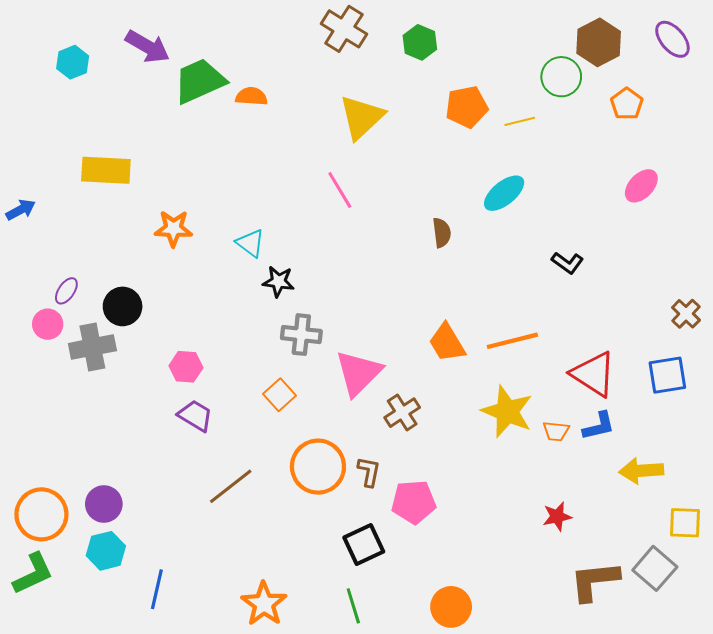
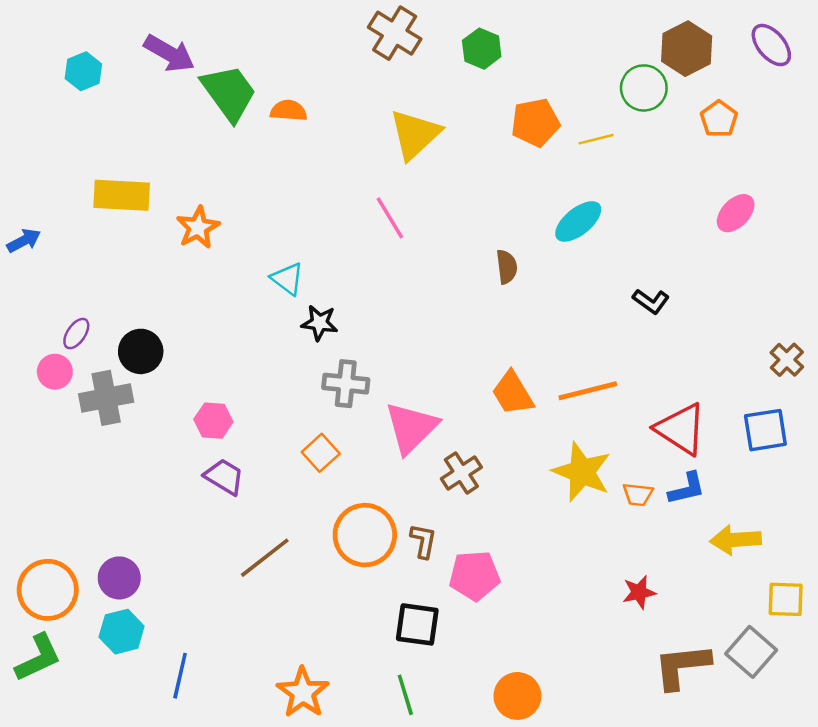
green trapezoid: (199, 81) -> (229, 93), turned 78
orange star: (173, 228) -> (198, 227), moved, turned -30
black square: (364, 545) -> (417, 624), turned 33

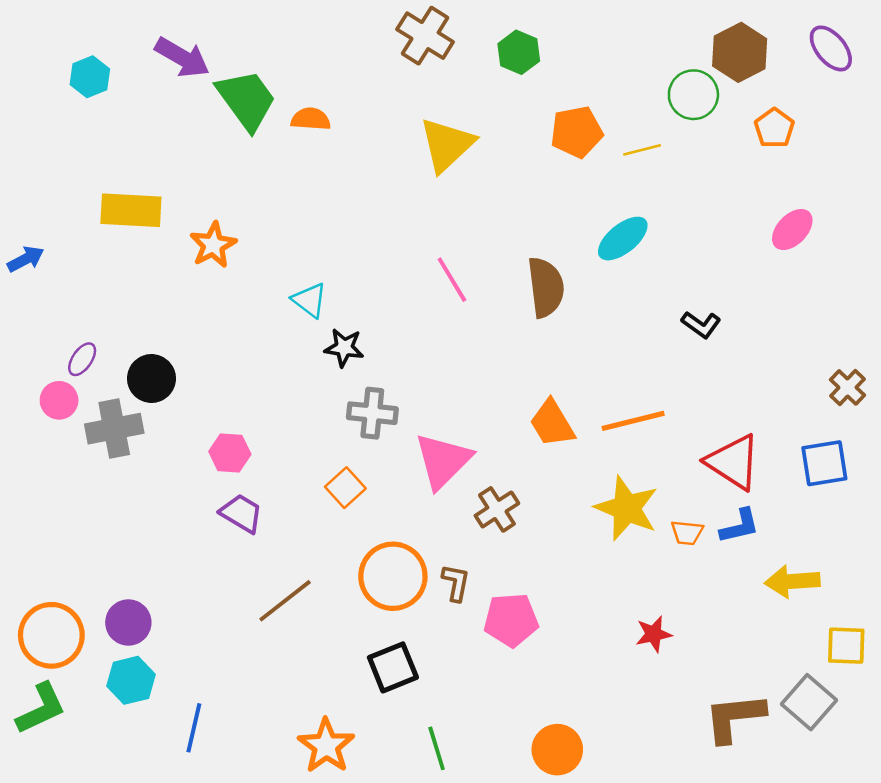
pink line: (390, 218) -> (452, 280), moved
brown semicircle: (507, 267) -> (546, 287), size x1.6
red star: (639, 592) -> (654, 634), moved
black square: (417, 624) -> (393, 667), moved, turned -30

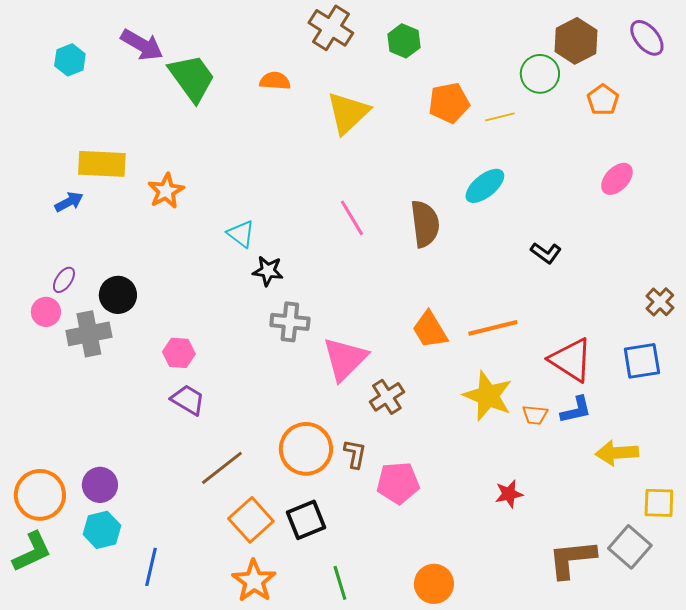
orange semicircle: (311, 119) -> (275, 81), moved
blue arrow: (26, 259) -> (69, 202), moved
orange square: (345, 488) -> (251, 520), moved, size x1.4

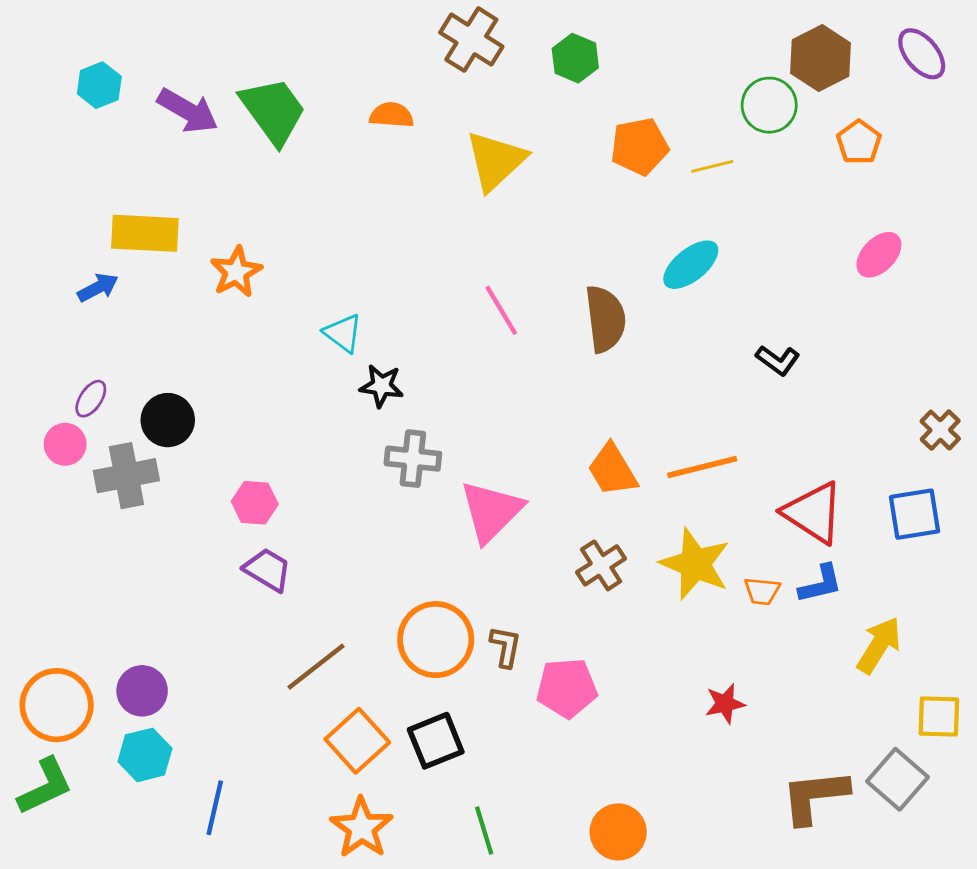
purple arrow: (142, 45) -> (188, 111), moved
brown cross: (387, 397) -> (601, 565), moved
yellow arrow: (617, 453) -> (879, 645), turned 126

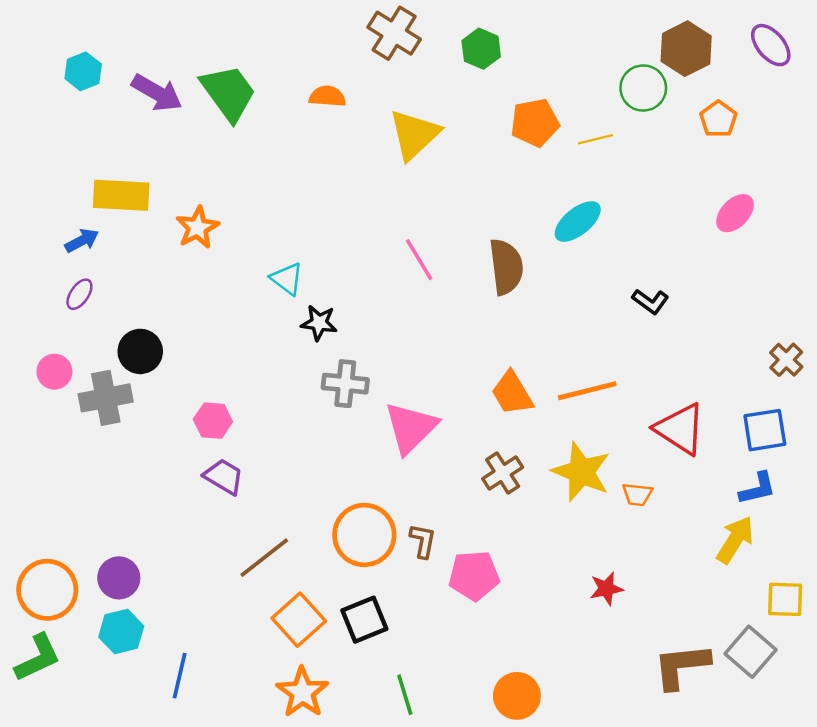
purple ellipse: (91, 399) -> (79, 294), moved
blue L-shape: (820, 584) -> (758, 488), moved

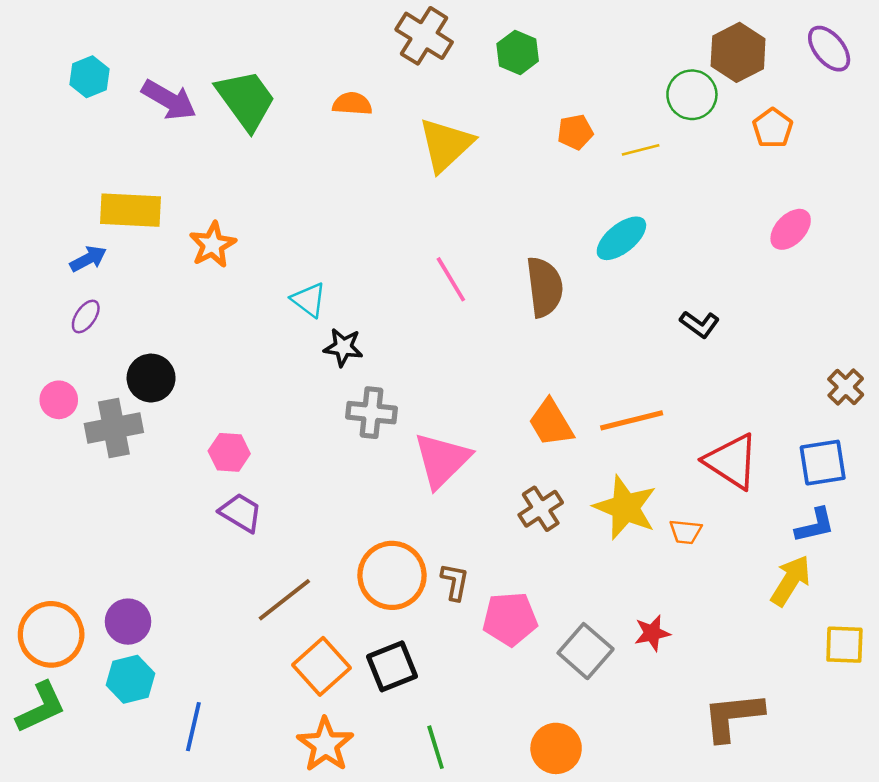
orange pentagon: (535, 123) -> (575, 132), size x0.7
gray square: (751, 652) -> (586, 651), moved

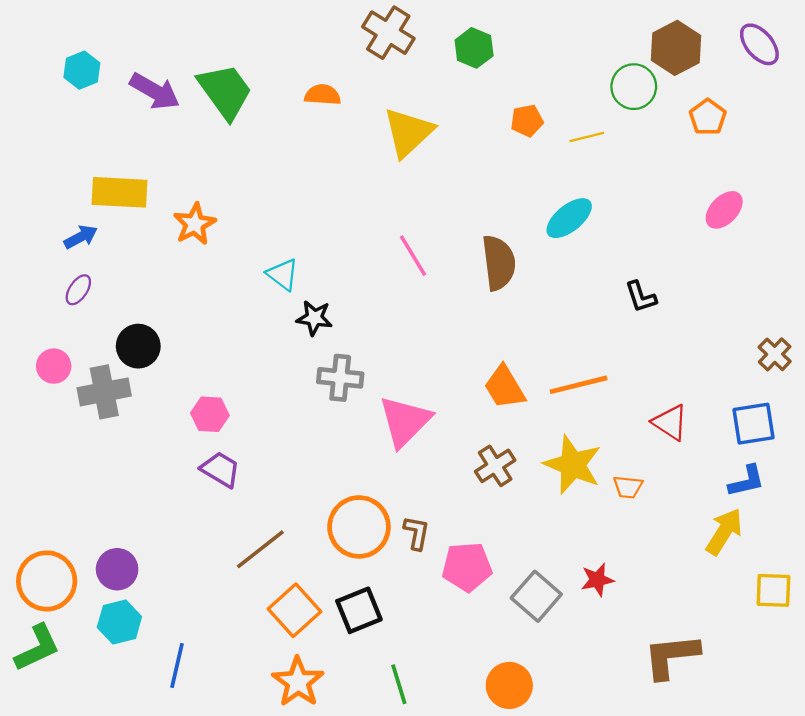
black L-shape: (700, 324) -> (641, 297), turned 36
red triangle: (732, 461) -> (670, 422), size x0.7

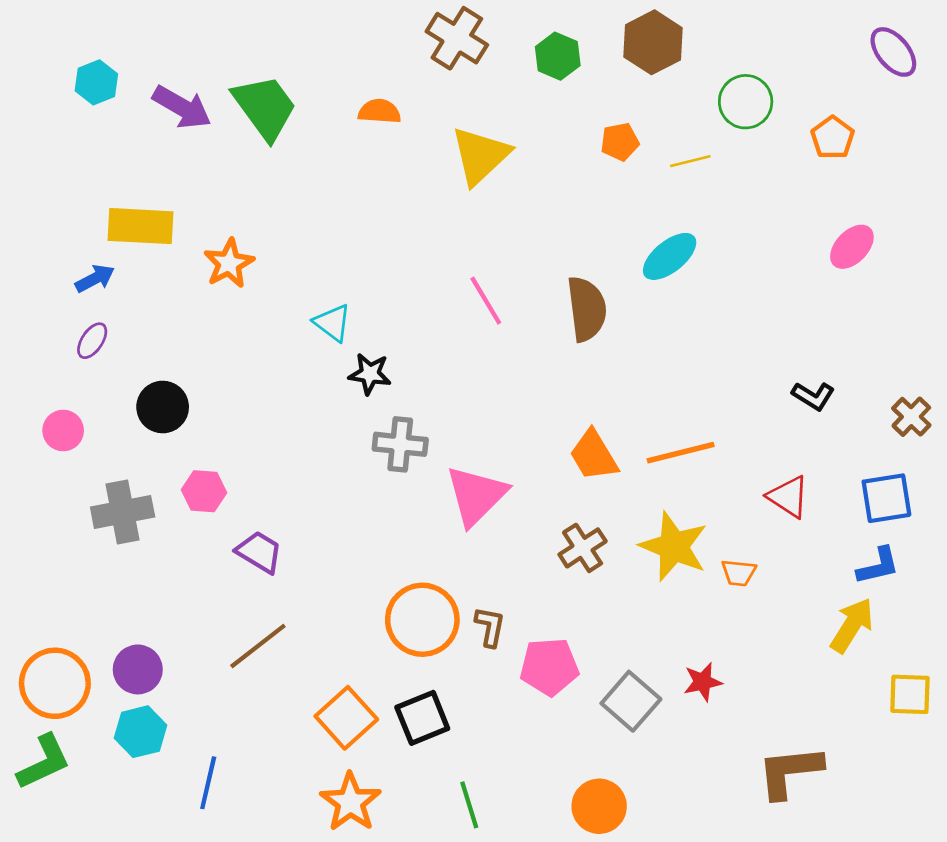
brown hexagon: (676, 48) -> (653, 42), moved
black L-shape: (641, 297) -> (813, 396), moved, turned -40
gray cross: (104, 392) -> (123, 512), moved
pink hexagon: (210, 414) -> (204, 491), moved
brown line: (260, 549) -> (258, 646), moved

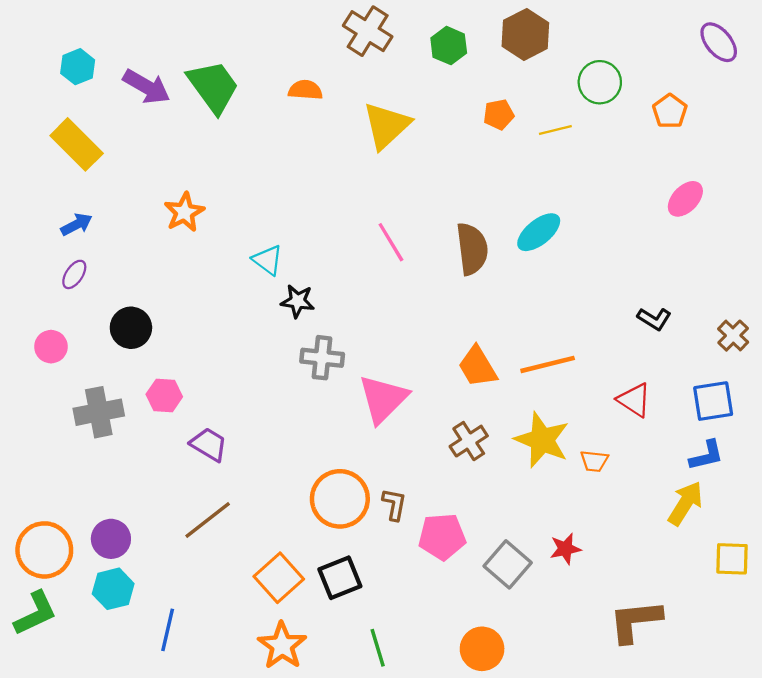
yellow rectangle: (140, 226) -> (77, 144), moved, turned 42
cyan ellipse: (670, 256) -> (539, 232), moved

